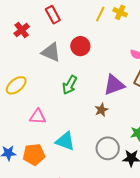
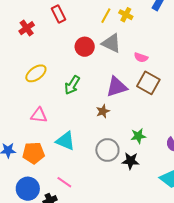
gray triangle: (51, 52) -> (111, 43), moved
yellow ellipse: (16, 85) -> (36, 73), moved

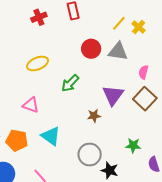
gray triangle: (111, 43) -> (118, 51), turned -30
pink semicircle: (141, 57) -> (143, 72), turned 72
purple triangle: (117, 87) -> (113, 95), turned -50
green star: (138, 136) -> (133, 145), moved

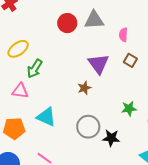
green arrow: (70, 83) -> (35, 69), moved
brown square: (145, 99) -> (130, 60), size x0.6

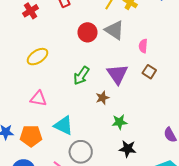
gray triangle: (94, 20) -> (114, 30), turned 35
green arrow: (35, 69) -> (81, 76), moved
green star: (129, 109) -> (119, 122), moved
gray circle: (88, 127) -> (81, 152), moved

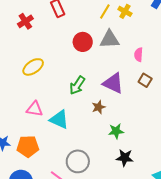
gray triangle: (114, 30) -> (110, 39), turned -35
purple triangle: (117, 74) -> (113, 83), turned -30
cyan triangle: (64, 125) -> (59, 119), moved

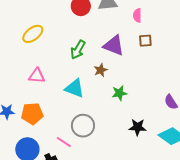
brown square: (145, 80) -> (145, 41), turned -32
cyan triangle: (59, 119) -> (75, 88), moved
black star: (125, 158) -> (138, 127), moved

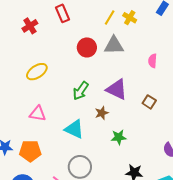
pink semicircle: (137, 15) -> (153, 61), moved
brown square: (145, 41) -> (149, 102), moved, turned 32

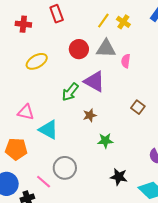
red cross: (30, 26) -> (23, 24), turned 35
pink semicircle: (153, 61) -> (126, 61), moved
yellow ellipse: (37, 72) -> (37, 61), moved
purple triangle: (117, 89) -> (94, 81), moved
cyan triangle: (74, 129) -> (48, 130), moved

